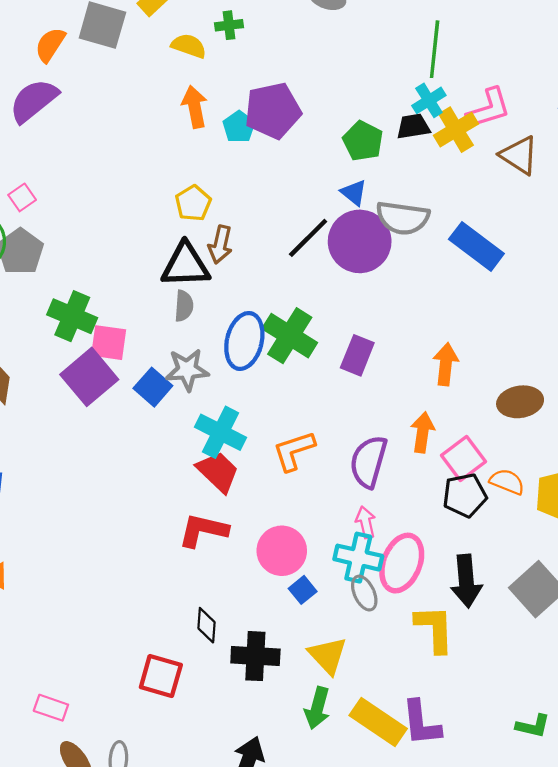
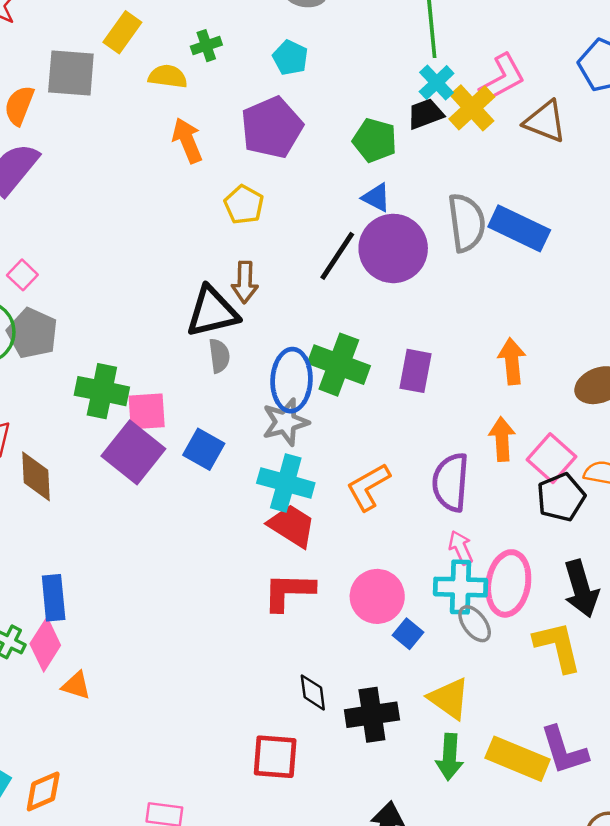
cyan pentagon: (239, 127) -> (290, 58), moved
yellow pentagon: (193, 203) -> (244, 205), moved
gray semicircle: (403, 218) -> (467, 223), moved, turned -94
gray star: (187, 370) -> (285, 422), moved

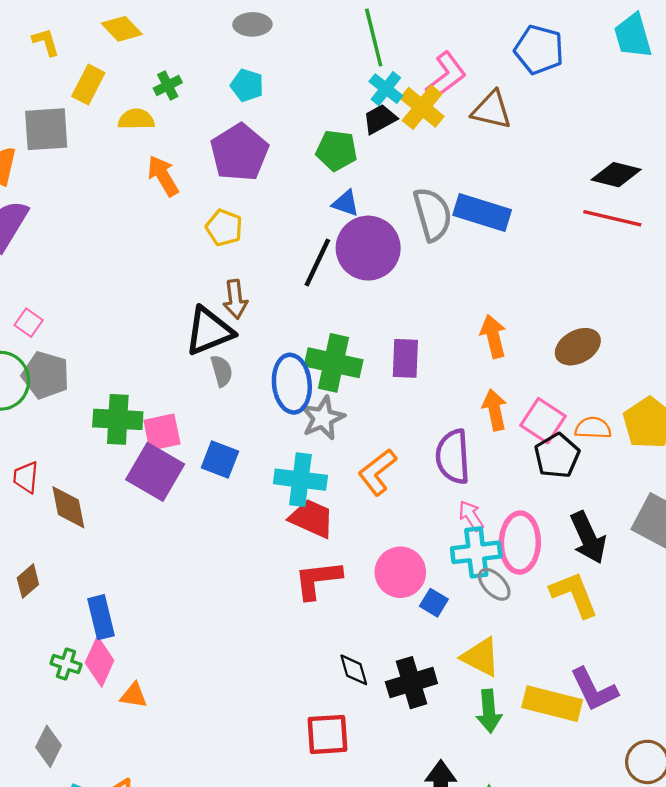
gray star: (285, 422) -> (323, 418), moved

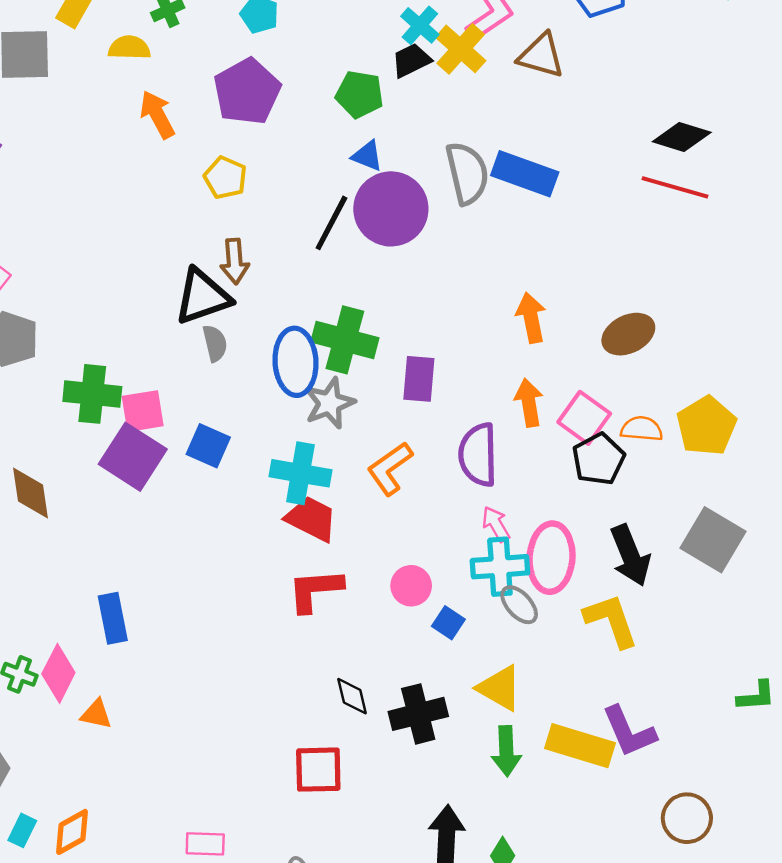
purple rectangle: (405, 358) -> (419, 379), moved
pink circle: (400, 572) -> (411, 586), size x0.7
blue rectangle: (101, 617) -> (113, 618), moved

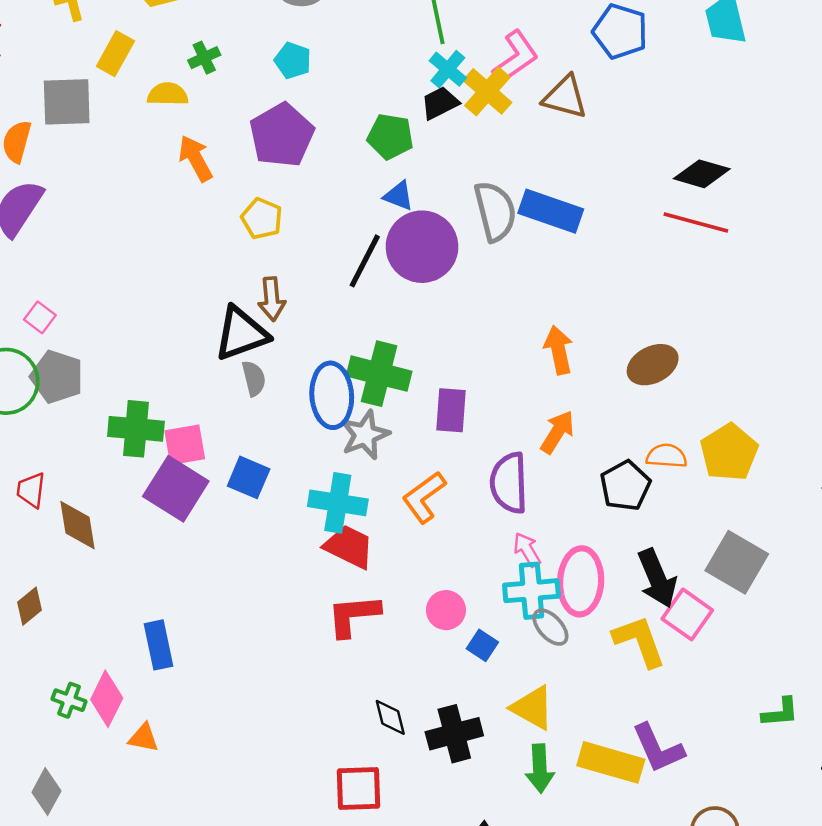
orange arrow: (529, 403) -> (557, 432), turned 42
pink square: (584, 418) -> (687, 614), moved

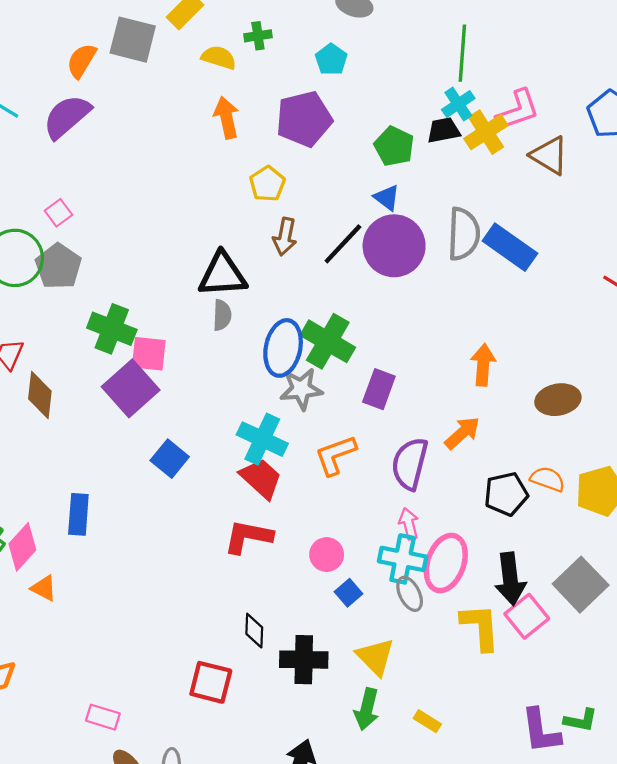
brown arrow: (272, 299) -> (285, 237), moved
blue square: (249, 477) -> (170, 459), moved
purple L-shape: (658, 748) -> (541, 731), moved
yellow rectangle: (611, 762) -> (427, 721), size x0.5

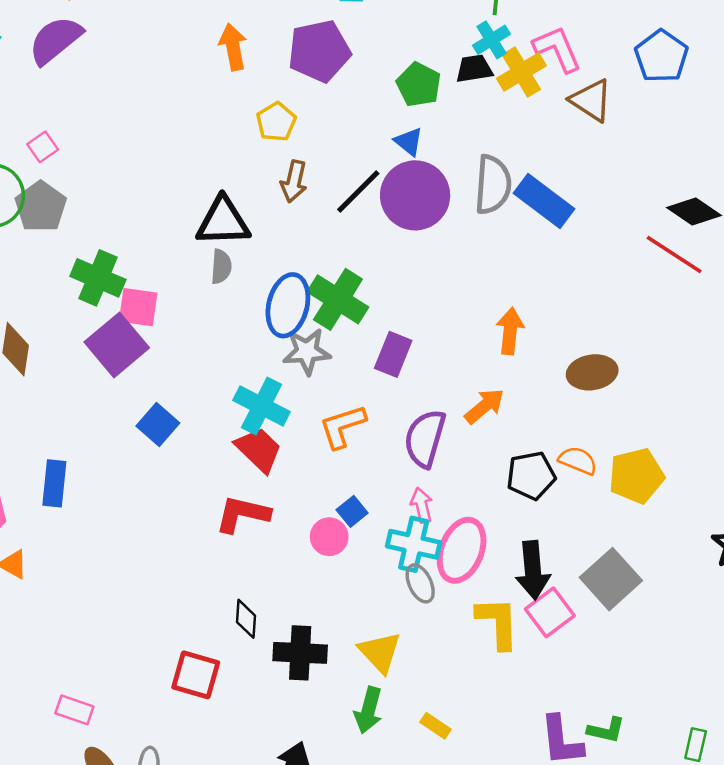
pink L-shape: (518, 110) -> (557, 49), turned -96
blue square: (348, 593) -> (352, 511), moved

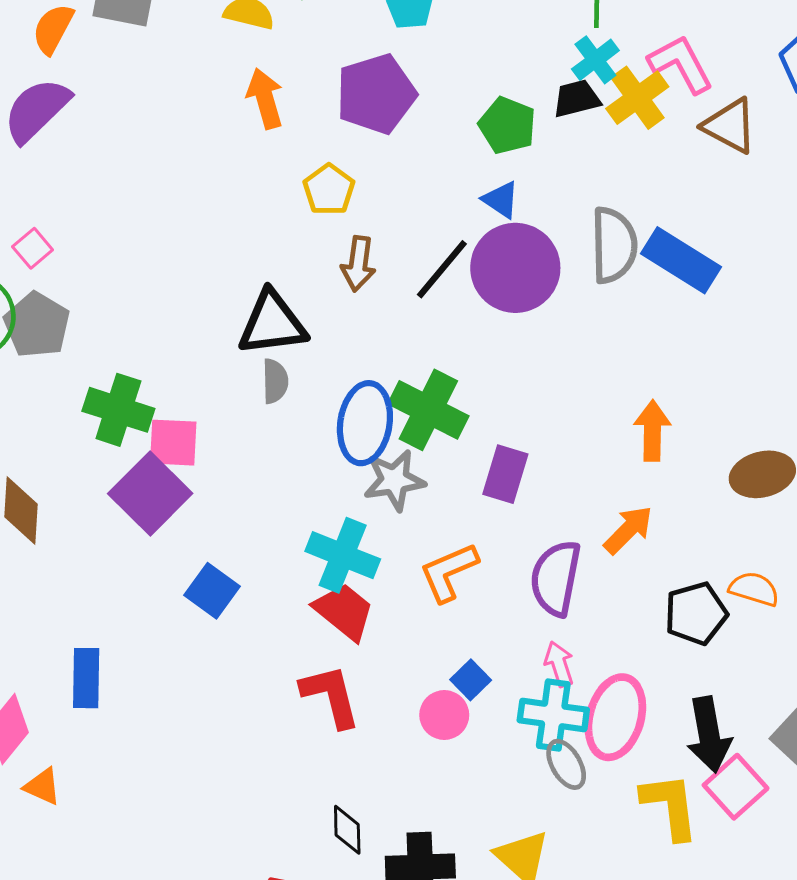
red L-shape: (243, 514) -> (331, 696), turned 68

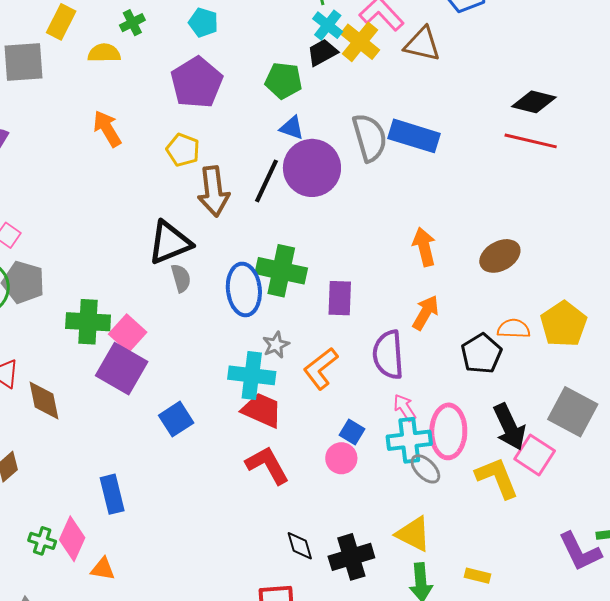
orange arrow: (265, 98) -> (107, 129), moved
brown arrow: (358, 264) -> (214, 191), size x1.4
pink square: (173, 443) -> (128, 333), turned -36
gray star: (394, 480) -> (276, 345), moved, size x0.7
blue square: (212, 591) -> (176, 419), turned 36

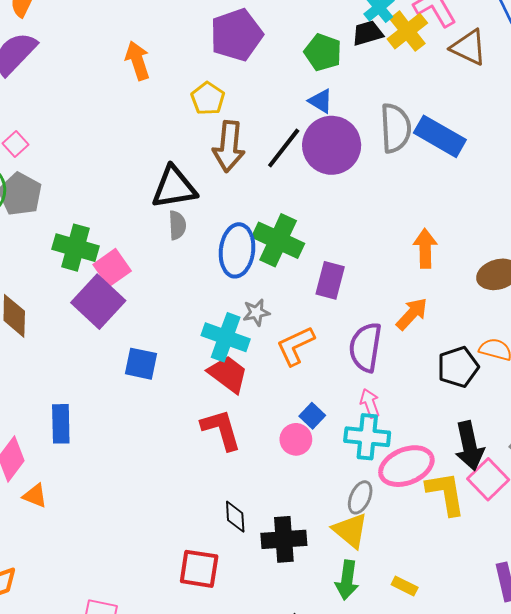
blue square: (176, 419) -> (141, 364), turned 32
pink ellipse: (448, 431) -> (406, 466), moved, turned 54
gray ellipse: (425, 469) -> (360, 497), moved, turned 56

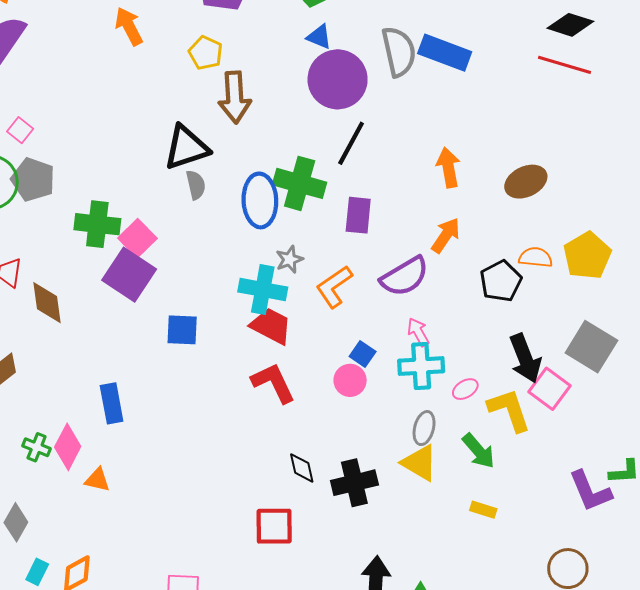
black line: (284, 148) -> (351, 143), moved
purple semicircle: (365, 347) -> (405, 276), turned -120
pink ellipse: (406, 466) -> (465, 389), size x0.5
green arrow: (347, 580) -> (479, 451), moved, turned -39

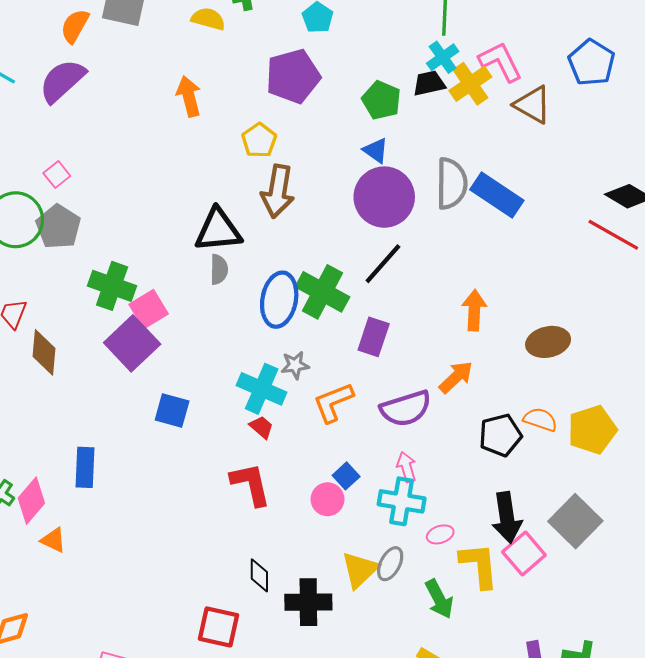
red trapezoid: (271, 326) -> (261, 427), size x0.6
yellow triangle: (420, 463) -> (360, 570), moved, turned 33

